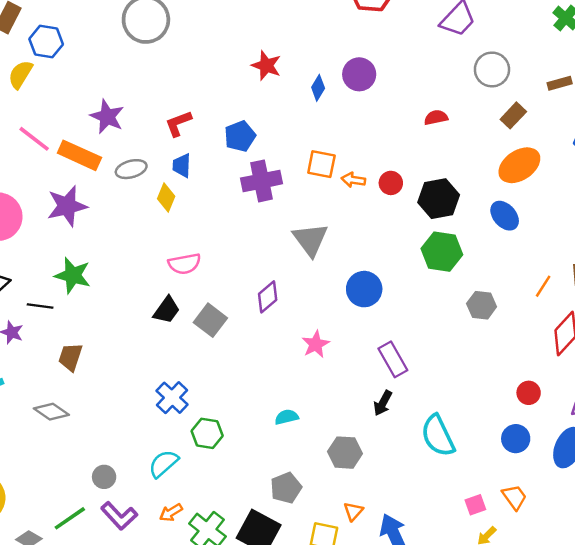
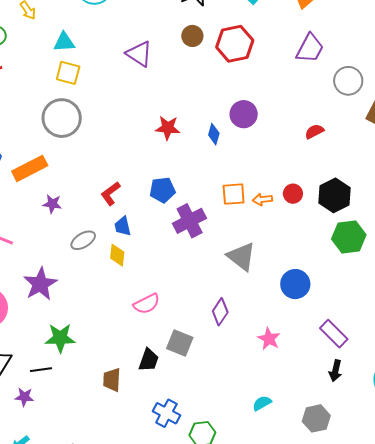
purple star: (107, 117) -> (52, 204), size x0.7
blue pentagon: (240, 136) -> (162, 190), turned 30
orange rectangle: (79, 155) -> (30, 168), moved, turned -36
black trapezoid: (167, 310) -> (149, 360), moved
brown trapezoid: (70, 357) -> (112, 380), moved

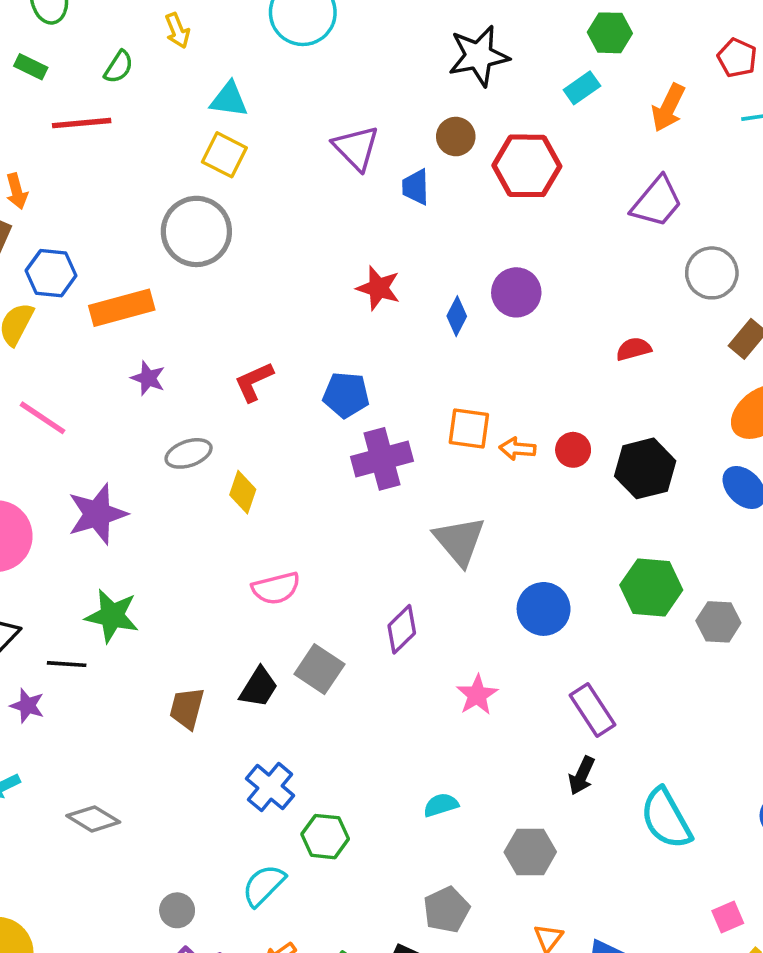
blue trapezoid: (123, 226) -> (416, 187), moved
green hexagon: (349, 237) -> (651, 587), moved

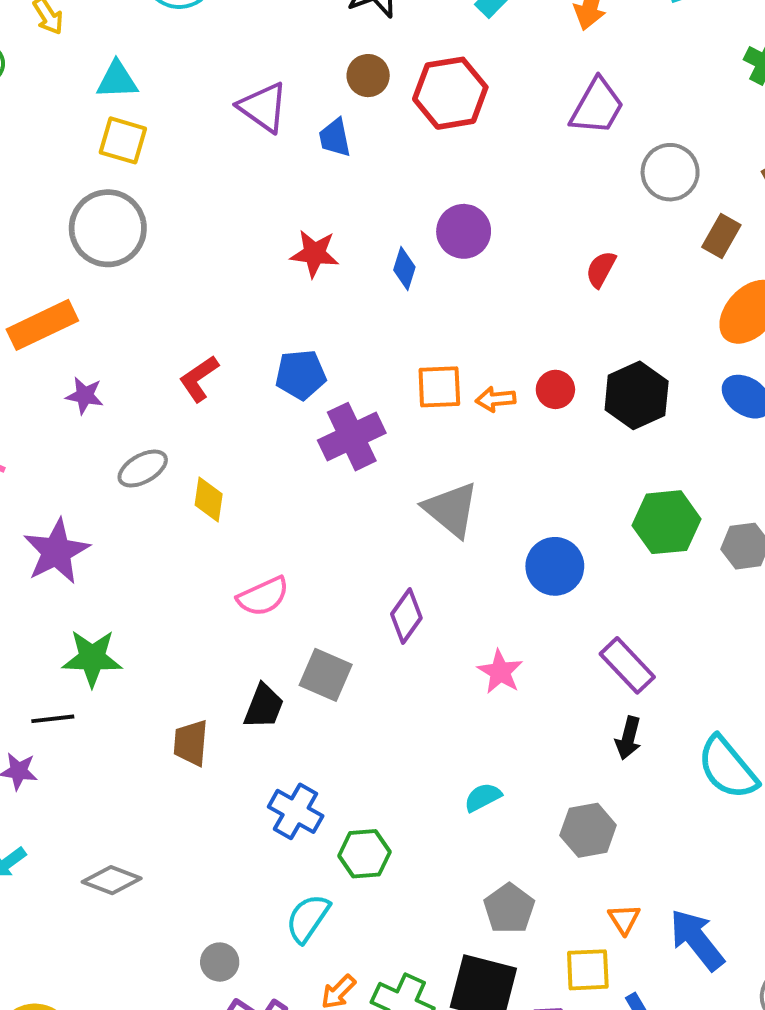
red semicircle: (634, 349) -> (601, 269), turned -36

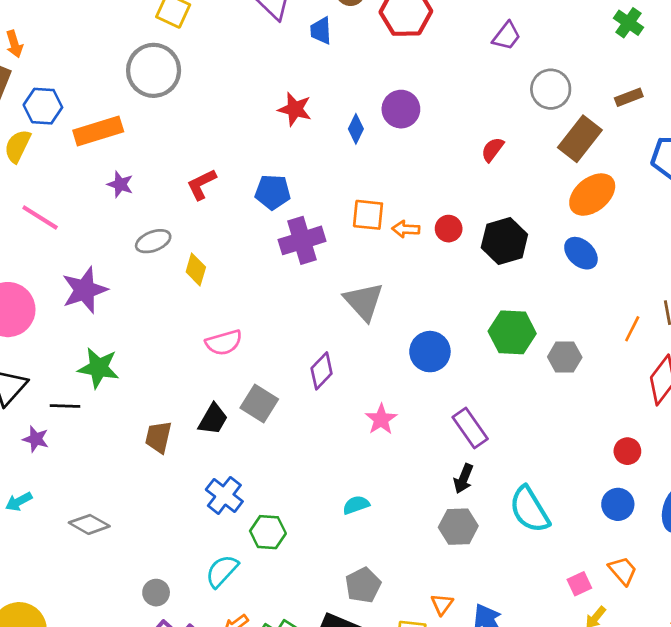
purple trapezoid: (597, 107) -> (507, 36), size x0.7
brown rectangle: (721, 236) -> (580, 139), size x1.5
gray hexagon: (588, 830) -> (458, 527), moved

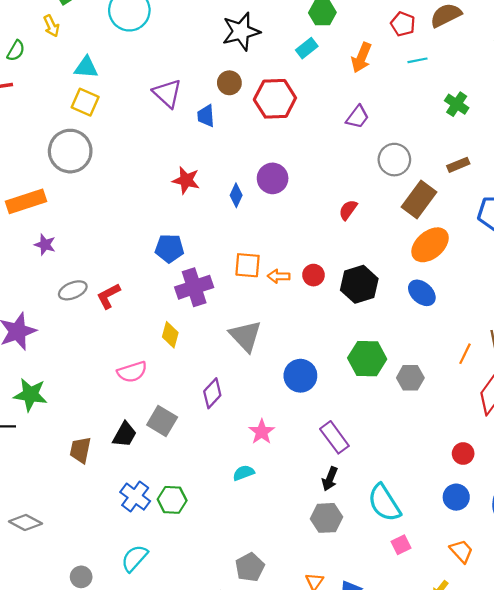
red L-shape: (202, 184) -> (109, 296), moved
yellow diamond: (196, 269) -> (170, 335), moved
cyan semicircle: (356, 505) -> (244, 473), moved
green hexagon: (268, 532) -> (172, 500), moved
pink square: (579, 584) -> (401, 545), moved

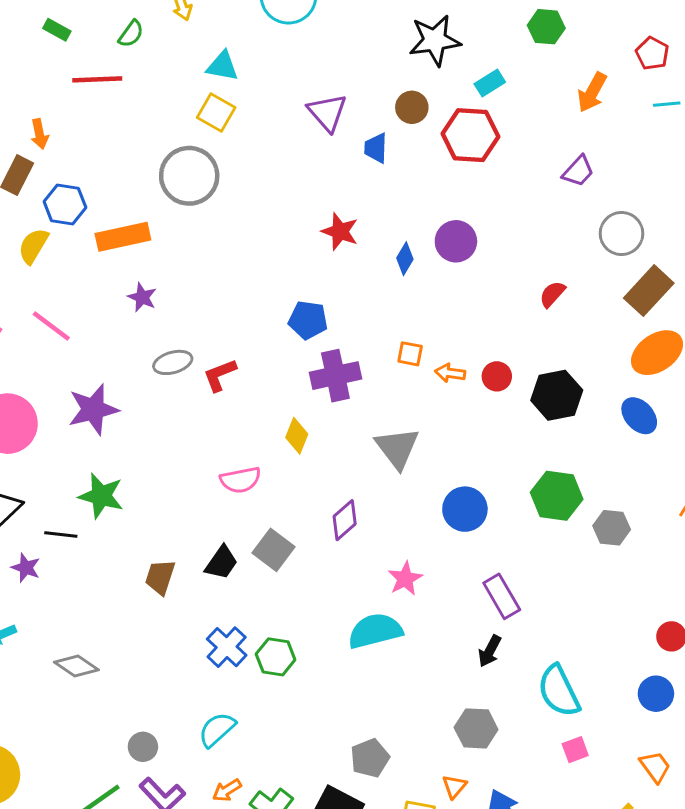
cyan rectangle: (307, 48) -> (490, 83), moved
orange square: (248, 265) -> (410, 354), size x0.7
cyan semicircle: (244, 473) -> (375, 631), size x1.8
gray hexagon: (326, 518) -> (476, 728), moved

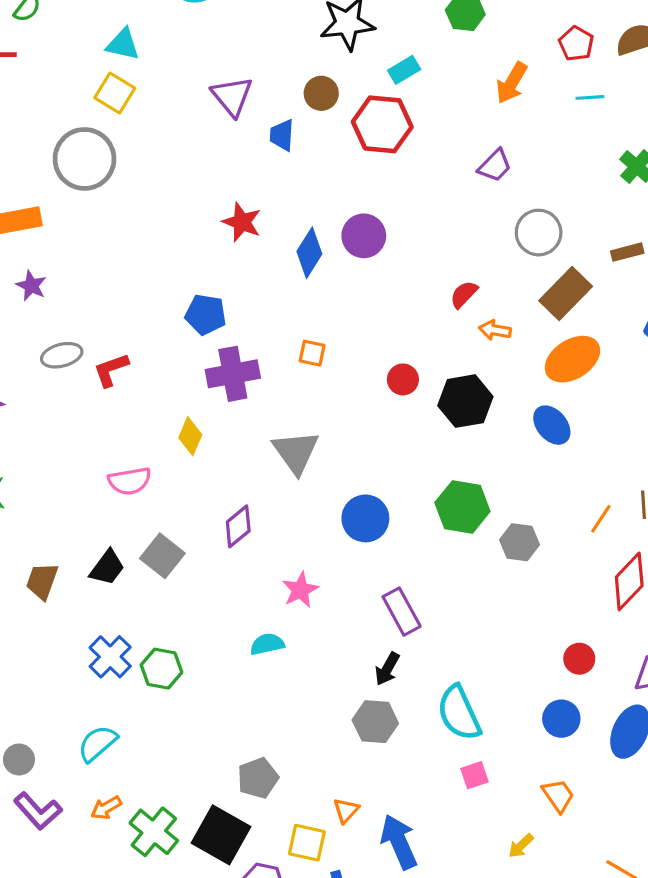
blue diamond: (405, 259) -> (309, 253), size x1.4
orange arrow: (450, 373) -> (495, 330), moved
cyan semicircle: (375, 631) -> (267, 644), size x0.6
gray hexagon: (476, 728) -> (375, 722), moved

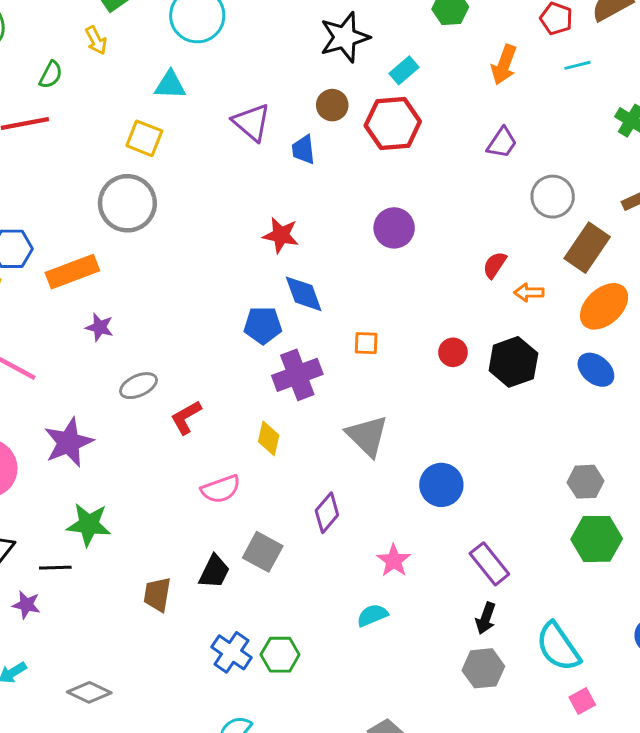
cyan triangle: (123, 44) -> (170, 85), moved
blue diamond: (309, 253) -> (304, 294), moved, turned -42
red L-shape: (111, 370) -> (186, 417), moved
green hexagon: (462, 507) -> (597, 539), moved

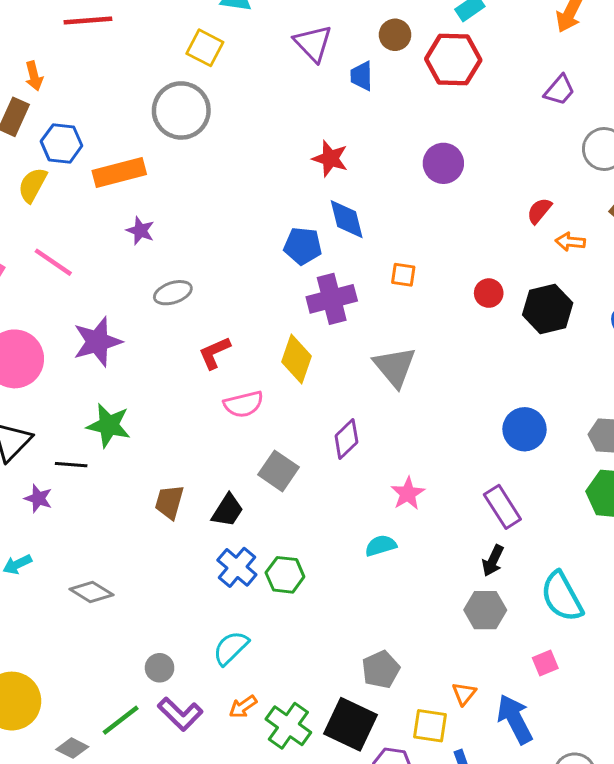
red L-shape: (186, 417) -> (214, 353), moved
yellow diamond: (269, 438) -> (296, 359), size x1.4
blue circle: (441, 485) -> (525, 429), moved
black trapezoid: (214, 572) -> (228, 510), moved
pink square: (582, 701) -> (545, 663), moved

